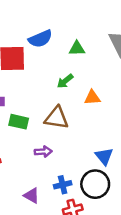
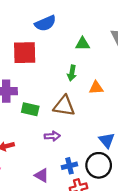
blue semicircle: (40, 39) -> (45, 23), moved
green arrow: (65, 81) -> (72, 73), turned -40

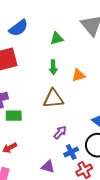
green rectangle: (30, 109) -> (14, 116), moved
purple arrow: (52, 136) -> (60, 132), moved, turned -32

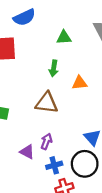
purple arrow: (60, 132) -> (46, 141), turned -32
purple triangle: (48, 167) -> (27, 152), moved

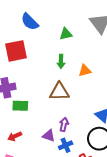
blue semicircle: (24, 17) -> (30, 22), turned 78
blue cross: (54, 165) -> (66, 145), moved

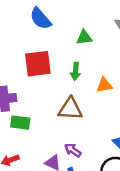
red square: (16, 51) -> (38, 64), moved
purple arrow: (64, 124) -> (73, 150), turned -72

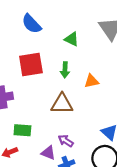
green triangle: (84, 37) -> (72, 39), turned 35
green rectangle: (20, 123) -> (22, 130), moved

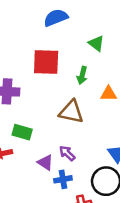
blue semicircle: (32, 24) -> (56, 18), turned 100

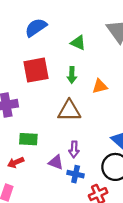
purple arrow: (67, 153) -> (74, 149), turned -119
blue cross: (63, 179) -> (76, 174), turned 35

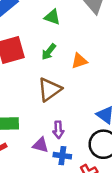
green arrow: (72, 75) -> (49, 52), turned 42
brown triangle: (69, 111) -> (50, 89), turned -30

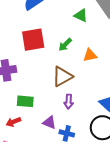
green triangle: (52, 17) -> (81, 15), moved
purple arrow: (58, 130) -> (69, 102), moved

